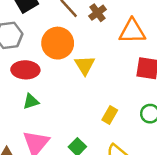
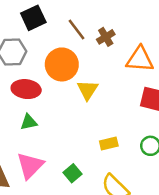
yellow rectangle: (110, 115) -> (109, 143), turned 42

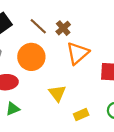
orange triangle: (140, 59) -> (78, 53), moved, turned -35
yellow triangle: (88, 90) -> (57, 93), moved

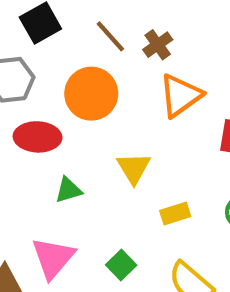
green triangle: (13, 109) -> (68, 190), moved

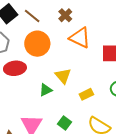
brown line: (110, 36) -> (32, 16), moved
orange triangle: (180, 95) -> (80, 38), turned -50
green triangle: (68, 190) -> (46, 90), moved

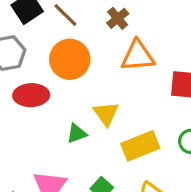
orange triangle: (80, 38) -> (138, 56), turned -35
yellow rectangle: (86, 94) -> (140, 146), size x1.6

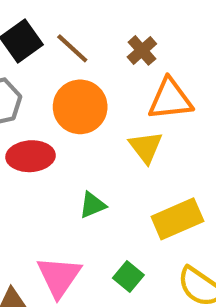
yellow triangle: (106, 114) -> (146, 147), moved

